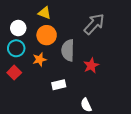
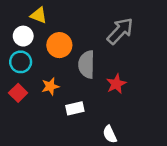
yellow triangle: (45, 13) -> (39, 15), moved
orange star: (39, 59) -> (50, 86), moved

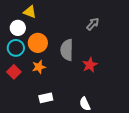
gray arrow: (120, 31) -> (93, 24), size x0.6
orange circle: (59, 45) -> (38, 43), moved
white rectangle: (75, 108) -> (46, 98), moved

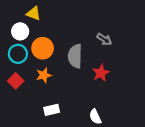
gray arrow: (93, 24) -> (104, 39), moved, turned 80

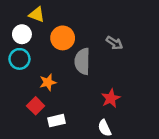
orange circle: (43, 48) -> (63, 38), moved
red star: (101, 73) -> (111, 98), moved
red square: (16, 81) -> (36, 106), moved

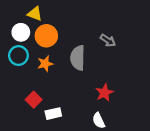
orange circle: (63, 38) -> (46, 36), moved
orange star: (48, 82) -> (45, 64), moved

